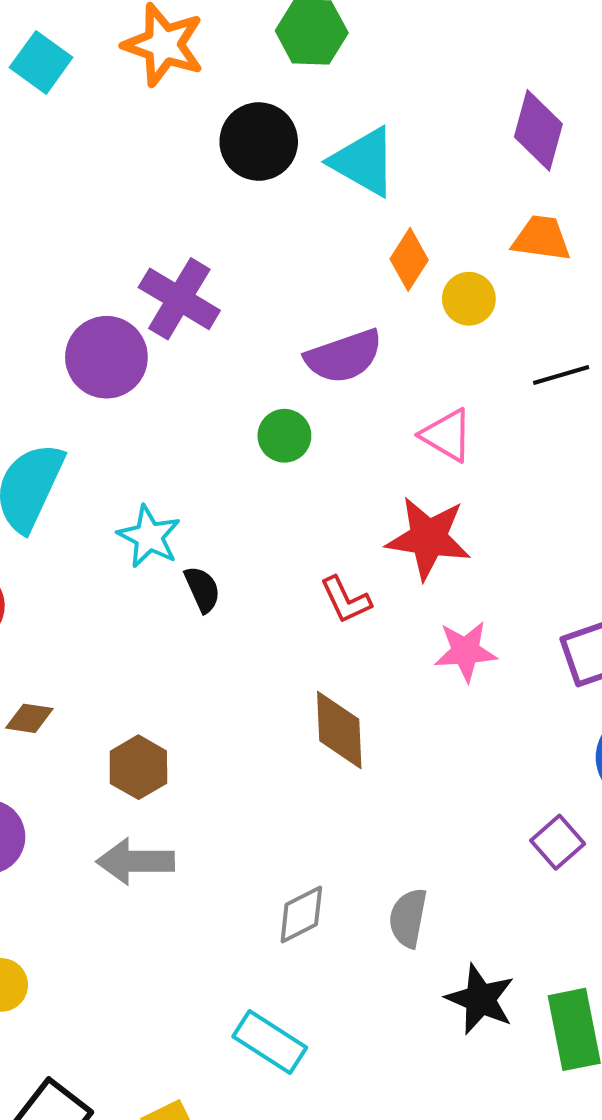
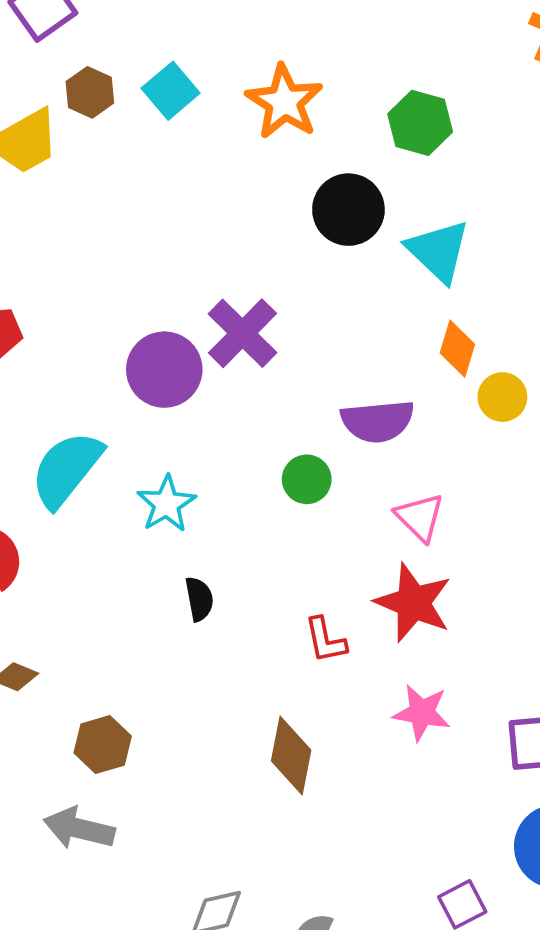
orange diamond: (409, 259) -> (457, 349), turned -30
pink triangle: (447, 435) -> (420, 517), moved
cyan star: (149, 537) -> (166, 504), moved

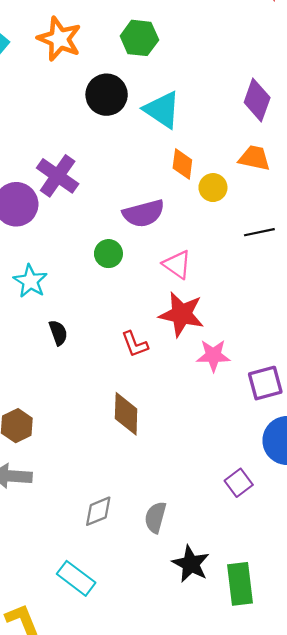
pink star: (422, 713) -> (213, 355), moved

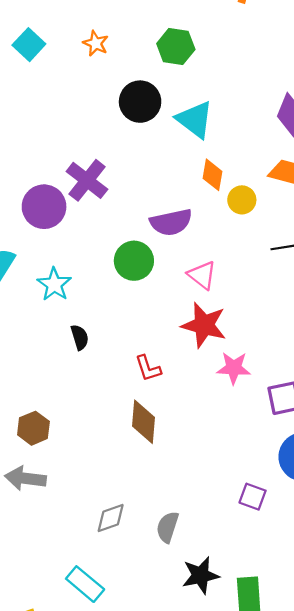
orange star: (59, 39) -> (96, 43), size x0.6
green circle: (108, 254) -> (134, 261), size x1.4
red L-shape: (135, 344) -> (148, 368), moved
purple square: (239, 483) -> (253, 497), turned -36
black star: (191, 564) -> (201, 575), turned 30

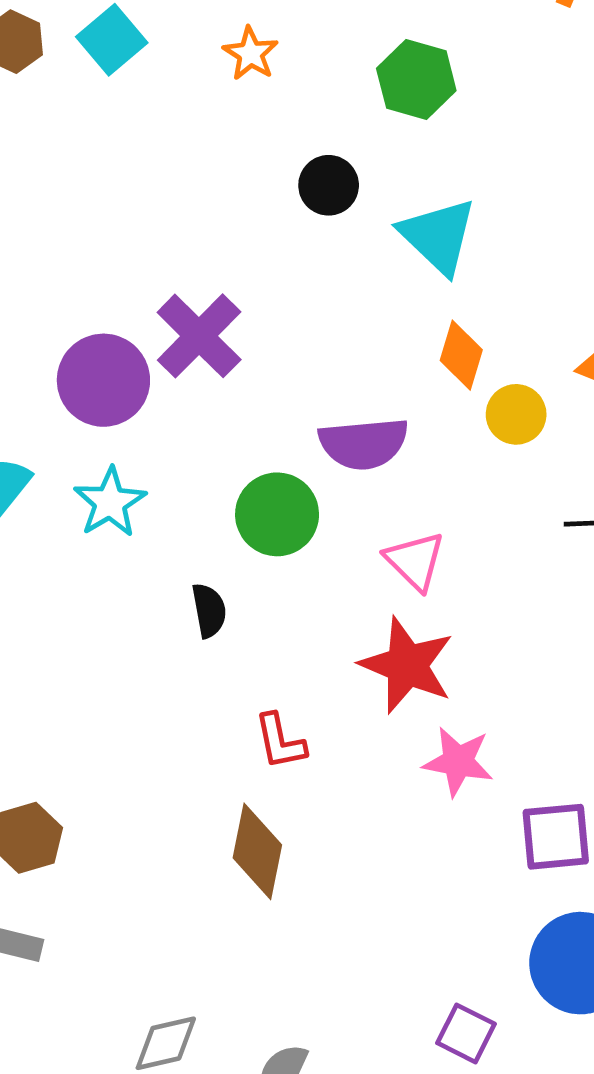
black circle: (140, 102) -> (329, 185), size x0.7
cyan star: (54, 284) -> (110, 502), moved
black semicircle: (80, 337) -> (209, 610), moved

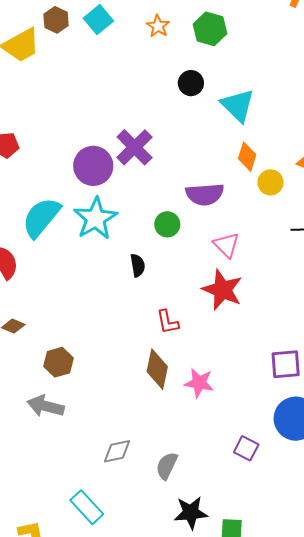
green hexagon: (416, 79) -> (210, 29), moved
cyan star: (110, 502) -> (95, 218), size x1.4
green circle: (277, 514) -> (167, 224), size x0.7
pink star: (458, 762) -> (199, 383), moved

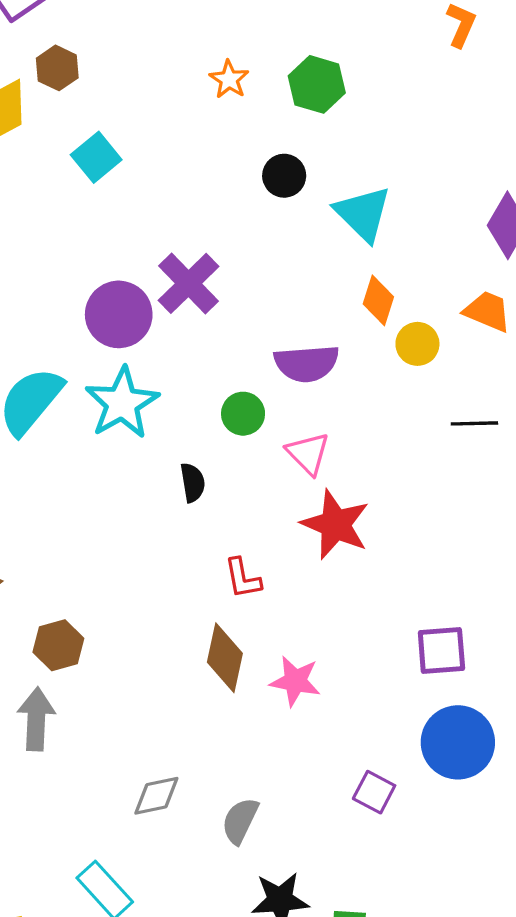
cyan square: (98, 20) -> (96, 157), moved
pink triangle: (226, 245) -> (308, 453), moved
gray arrow: (46, 406) -> (36, 719), turned 78

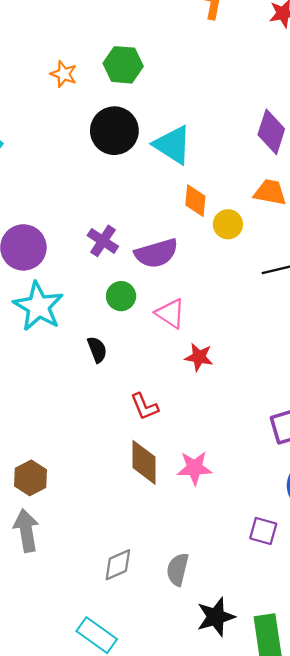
black circle: (284, 176) -> (114, 131), size x1.6
purple cross: (188, 283) -> (103, 241), moved, size x0.7
red star: (335, 525) -> (199, 357), size x0.6

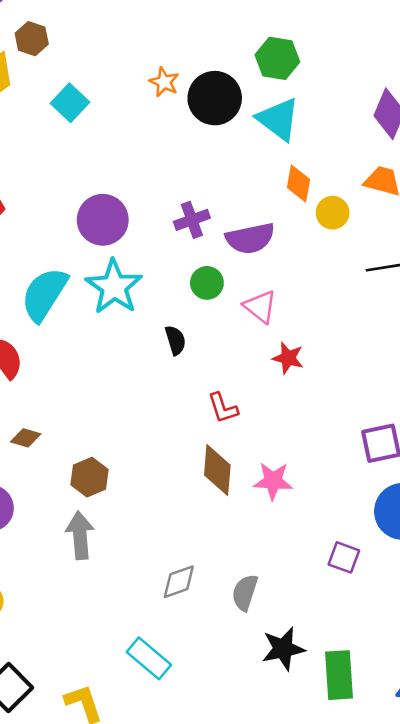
green hexagon: (123, 65) -> (277, 58), moved
orange star: (64, 74) -> (164, 82), moved
purple cross: (103, 241) -> (192, 220), turned 32

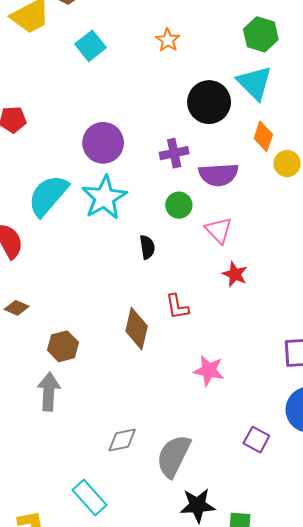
black circle: (215, 98) -> (209, 102), moved
brown diamond: (217, 470) -> (137, 329), moved
gray semicircle: (245, 592) -> (174, 456), size x1.5

